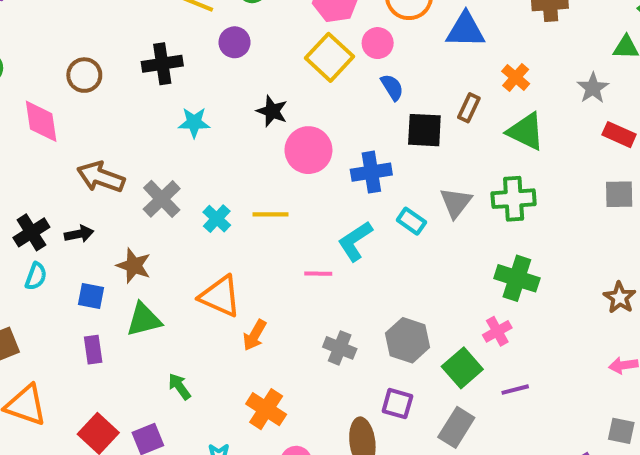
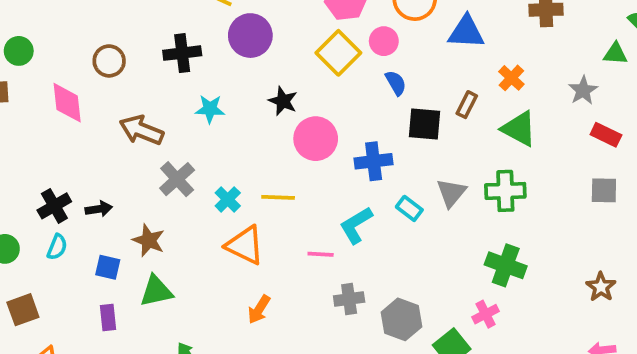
purple circle: (235, 42) -> (250, 36), size x1.5
brown arrow: (101, 177) -> (141, 130), moved
orange triangle: (220, 296) -> (245, 245), moved
gray cross: (340, 348) -> (349, 299), moved, turned -32

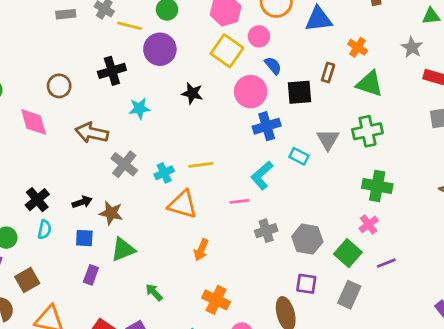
pink circle: (316, 139) -> (251, 92), moved
cyan cross: (228, 199) -> (164, 173), turned 30
black arrow: (99, 209) -> (82, 202), moved
purple rectangle: (108, 317) -> (91, 275), turned 36

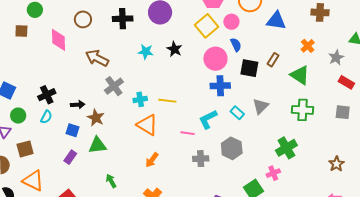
orange cross: (358, 47) -> (308, 46), moved
cyan star: (139, 108) -> (146, 52), moved
green cross: (367, 131) -> (303, 110), moved
green cross: (377, 186) -> (286, 148), turned 35
gray hexagon: (307, 239) -> (232, 148), moved

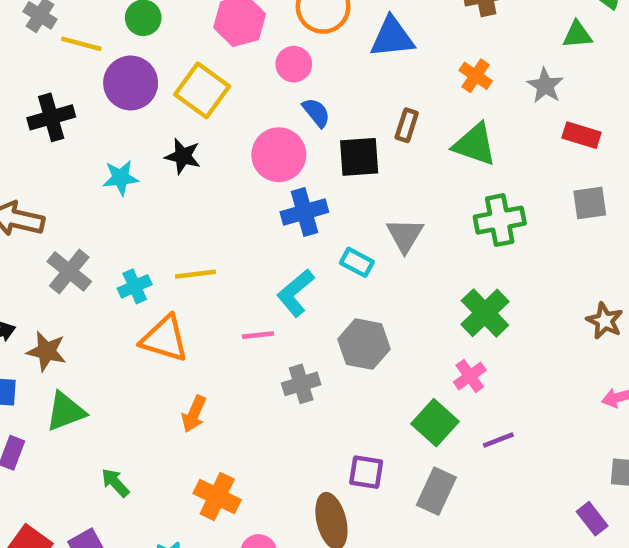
yellow square: (206, 26) -> (202, 90), moved

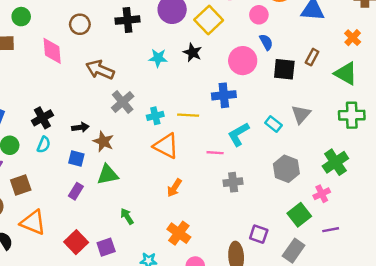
blue cross: (304, 212) -> (224, 95), moved
gray hexagon: (364, 344) -> (286, 169), moved

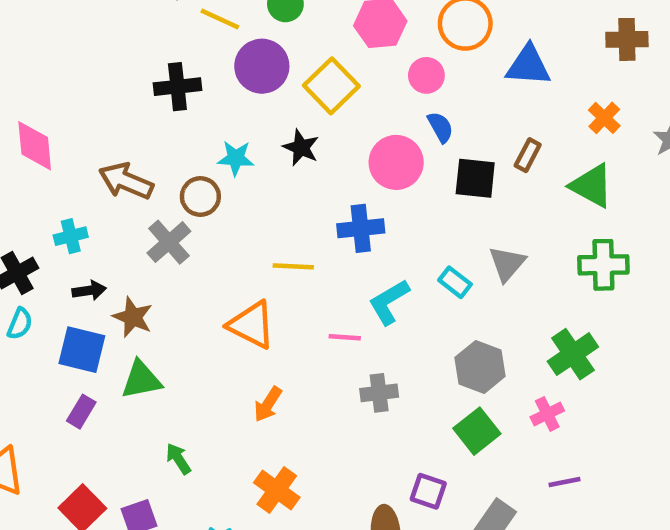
brown circle: (80, 24) -> (200, 197), moved
cyan cross: (155, 116) -> (71, 236), moved
blue square: (76, 158) -> (82, 350), size x1.5
green square: (299, 215) -> (477, 431), moved

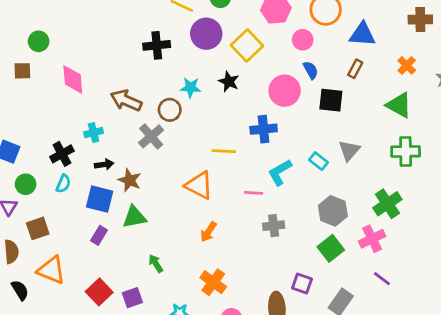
brown rectangle: (528, 155) -> (355, 69), moved
pink cross: (547, 414) -> (372, 239), size x1.4
purple line: (564, 482) -> (382, 279), turned 48

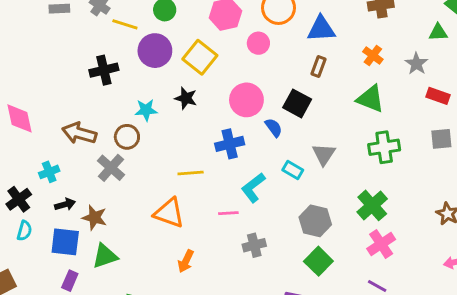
blue semicircle: (311, 70) -> (274, 128), moved
black square: (331, 100) -> (297, 103), turned 30
pink cross: (372, 239) -> (381, 244), moved

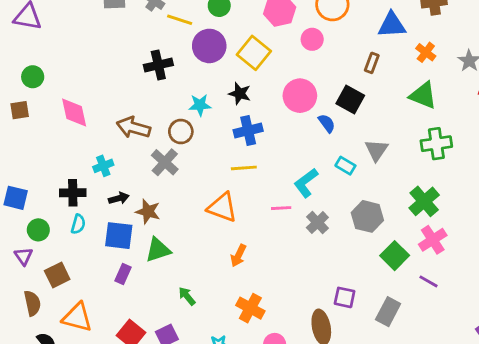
blue triangle: (321, 29) -> (392, 25), moved
blue cross: (230, 144) -> (248, 130), moved
black cross: (19, 199) -> (73, 193), turned 35
gray cross: (254, 245) -> (317, 223), moved, turned -30
green square: (318, 261) -> (395, 256), moved

